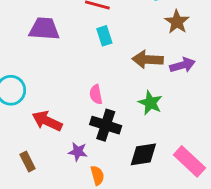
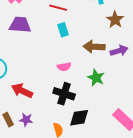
pink semicircle: (96, 94) -> (64, 67), moved, turned -88
purple star: (78, 152) -> (26, 120), moved
black diamond: (143, 154) -> (79, 118), moved

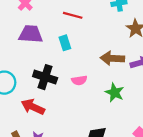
cyan rectangle: (63, 30) -> (65, 43), moved
black cross: (64, 94) -> (45, 77), moved

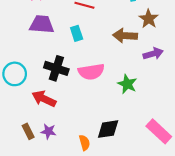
brown arrow: (112, 58) -> (125, 36), moved
pink semicircle: (79, 80) -> (91, 72), size x1.6

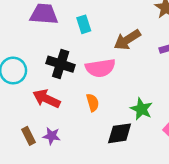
brown arrow: (125, 36) -> (127, 40), moved, turned -35
green star: (127, 84) -> (141, 109), moved
orange semicircle: (84, 143) -> (93, 103), moved

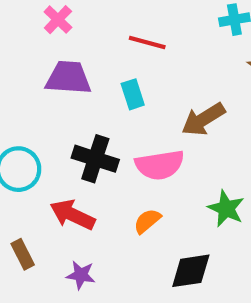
orange semicircle: (93, 103) -> (147, 221), turned -114
green star: (141, 109) -> (226, 209), moved
brown rectangle: (29, 136) -> (23, 254), moved

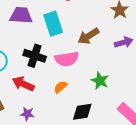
cyan rectangle: (133, 94) -> (53, 24), size x1.6

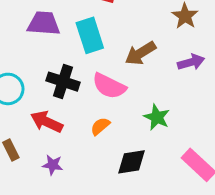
pink semicircle: (67, 59) -> (109, 86), turned 35

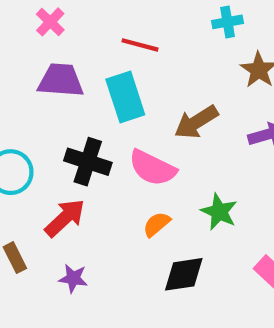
red arrow: (47, 122) -> (65, 218), turned 112
orange semicircle: (100, 126) -> (157, 224), moved

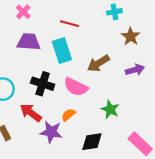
red arrow: (65, 218) -> (31, 113), turned -100
orange semicircle: (157, 224) -> (68, 115), moved
purple star: (73, 278) -> (51, 132), moved, size x1.5

